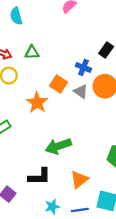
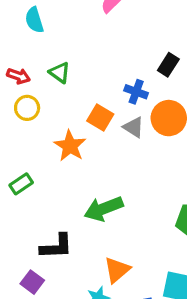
green triangle: (32, 52) -> (60, 73), turned 40
black L-shape: (40, 177) -> (56, 246), moved
orange triangle: (79, 180) -> (117, 270), moved

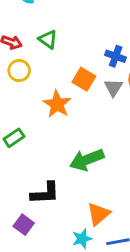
gray triangle: (134, 127) -> (113, 88), turned 30

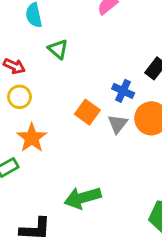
green triangle: (48, 39) -> (58, 49), moved
orange star: (57, 104) -> (32, 138), moved

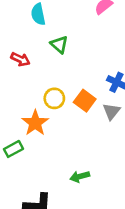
yellow circle: (20, 97) -> (54, 98), moved
green arrow: (83, 198) -> (80, 176), size x0.6

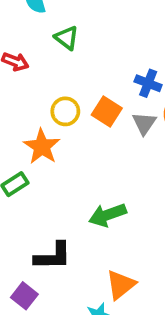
green arrow: (80, 176) -> (108, 215), size x1.4

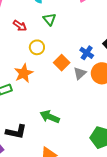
yellow circle: (65, 111) -> (37, 47), moved
green arrow: (108, 215) -> (50, 117), turned 30

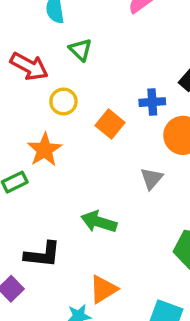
red arrow: (20, 26) -> (29, 66), size x1.5
blue cross: (87, 53) -> (152, 102), turned -32
gray triangle: (80, 73) -> (152, 178), moved

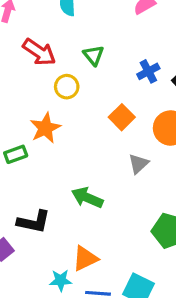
green triangle: (80, 50) -> (94, 55), moved
blue cross: (152, 102) -> (148, 71), moved, turned -30
orange square: (110, 124) -> (122, 117), moved

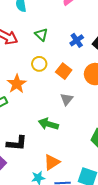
yellow circle: (67, 87) -> (39, 64), moved
gray triangle: (138, 164) -> (67, 99), moved

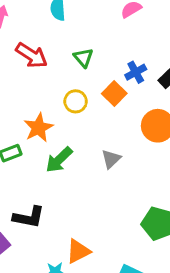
orange square: (64, 71) -> (114, 94), moved
green arrow: (48, 124) -> (59, 160), moved, turned -66

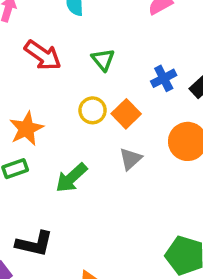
orange square: (114, 94) -> (126, 114), moved
orange star: (38, 128) -> (26, 129), moved
gray triangle: (111, 159) -> (130, 159), moved

